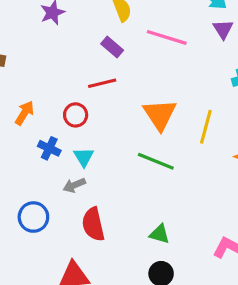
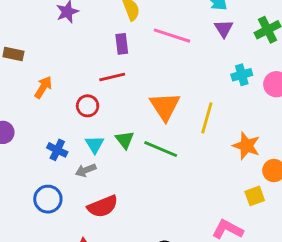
purple rectangle: (112, 47) -> (122, 44), turned 42
orange arrow: (24, 113) -> (43, 87), moved
blue cross: (49, 148) -> (57, 150), moved
red semicircle: (93, 224) -> (103, 206), turned -100
green triangle: (160, 234) -> (125, 140), moved, turned 36

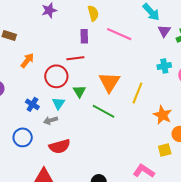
purple triangle: (224, 29) -> (164, 31), moved
red circle: (88, 106) -> (56, 76), size x1.5
green triangle: (125, 140) -> (79, 91), moved

